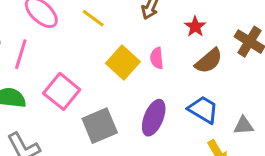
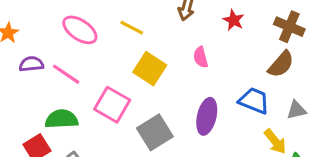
pink line: (21, 54) -> (66, 74), turned -64
brown semicircle: (209, 61) -> (281, 64), moved
yellow square: (123, 63) -> (150, 69), moved

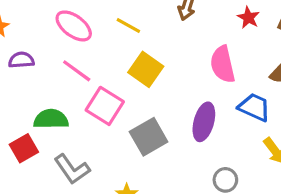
red star: (234, 20) -> (248, 18), moved
pink semicircle: (201, 57) -> (223, 64), moved, size x1.6
pink line: (66, 74) -> (77, 71), moved

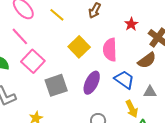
yellow square: (146, 69) -> (79, 47), moved

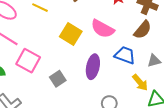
pink semicircle: (110, 50) -> (103, 29), turned -45
gray square: (56, 85) -> (58, 79), size x0.7

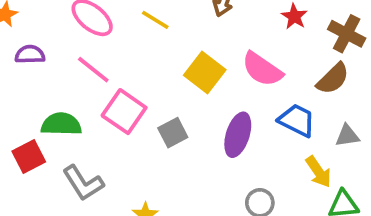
gray square: (58, 79) -> (173, 133), moved

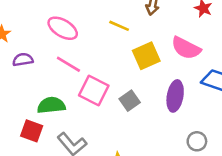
yellow line: (155, 20) -> (119, 26), moved
yellow square: (205, 72) -> (146, 56), turned 36
red square: (29, 157) -> (32, 131), turned -35

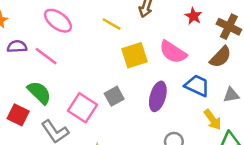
pink line: (68, 64) -> (46, 56), moved
pink square: (94, 91) -> (82, 108), moved
green semicircle: (51, 105) -> (39, 93), turned 45

